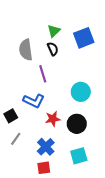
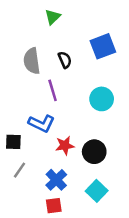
green triangle: (54, 31) -> (53, 17), moved
cyan circle: (81, 92) -> (102, 99), moved
black square: (11, 116) -> (13, 142), turned 32
cyan square: (79, 156) -> (97, 191), turned -30

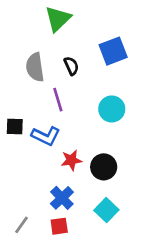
green triangle: (53, 17) -> (58, 19), size x1.5
black square: (13, 142) -> (15, 126), moved
gray line: (19, 170) -> (22, 225), moved

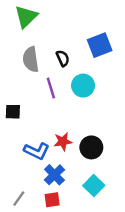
green triangle: (58, 19) -> (26, 17), moved
cyan circle: (112, 109) -> (83, 86), moved
blue L-shape: (46, 136) -> (37, 151), moved

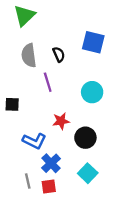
blue square: (100, 45) -> (93, 42), turned 35
cyan circle: (83, 86) -> (92, 92), moved
red star: (63, 141) -> (61, 121), moved
gray line: (19, 199) -> (28, 181), moved, turned -48

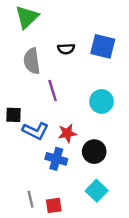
black semicircle: (59, 54) -> (66, 49), moved, turned 112
blue L-shape: (34, 141) -> (35, 131), moved
blue cross: (51, 163) -> (56, 159), moved, turned -30

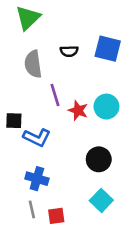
red star: (67, 133) -> (78, 110), moved, turned 30
blue cross: (56, 159) -> (37, 179), moved

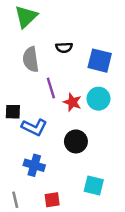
blue square: (108, 49) -> (100, 61), moved
black circle: (99, 159) -> (76, 141), moved
cyan square: (101, 200) -> (94, 185), turned -30
gray line: (32, 209) -> (15, 200), moved

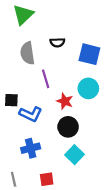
red star: (72, 102) -> (65, 101), moved
blue cross: (34, 165) -> (31, 148), turned -30
cyan square: (94, 185) -> (74, 155), moved, turned 30

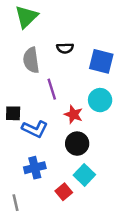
red square: (47, 179) -> (64, 192), moved, turned -32

